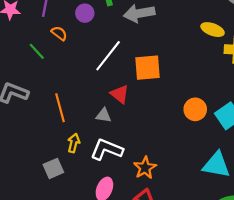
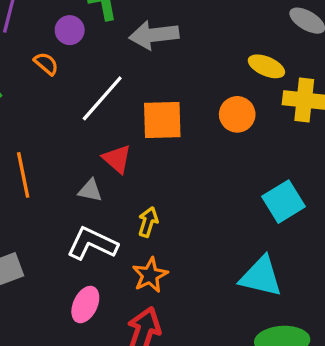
orange semicircle: (59, 33) -> (46, 64), moved
orange circle: (195, 109) -> (237, 114), moved
yellow arrow: (74, 143) -> (148, 222), moved

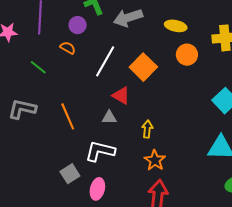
yellow ellipse: (266, 66) -> (176, 26), moved
orange square: (162, 120) -> (143, 67), turned -32
white L-shape: (92, 244) -> (100, 151), moved
pink ellipse: (85, 305) -> (97, 189), moved

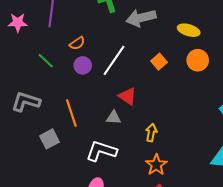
purple circle: (78, 25) -> (83, 65), moved
orange semicircle: (68, 48) -> (77, 43), turned 112
orange square: (143, 67) -> (159, 62), moved, size x0.6
gray square: (70, 174) -> (50, 139), moved

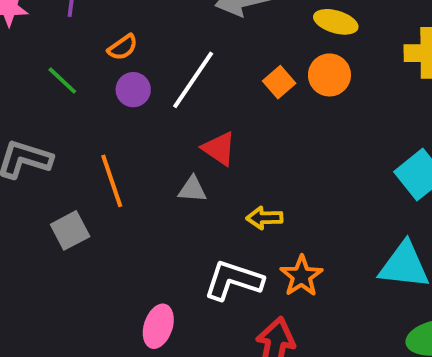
orange circle: (198, 60) -> (329, 75), moved
yellow arrow: (151, 133) -> (265, 218), turned -102
white L-shape: (101, 151) -> (233, 280), moved
orange star: (156, 165) -> (301, 276), moved

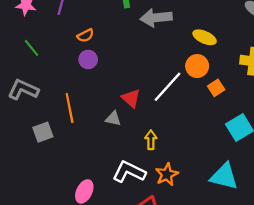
white line: (193, 80) -> (167, 87), moved
green line: (62, 81) -> (31, 48), moved
orange square: (279, 82) -> (216, 88), moved
yellow arrow: (265, 218) -> (151, 140), turned 84

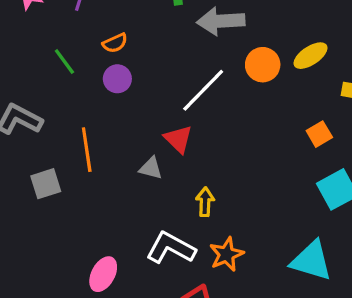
yellow ellipse: (205, 37) -> (311, 56), moved, turned -60
green line: (31, 48) -> (64, 61), moved
orange circle: (197, 66) -> (263, 65), moved
white line: (167, 87) -> (203, 90), moved
orange square: (216, 88) -> (319, 134), moved

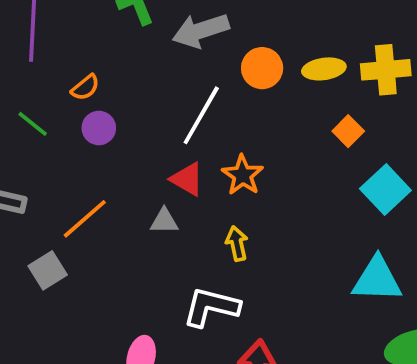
yellow ellipse: (311, 56) -> (324, 69), moved, turned 40
orange line: (87, 150) -> (85, 219), turned 72
orange star: (227, 254) -> (243, 175), moved

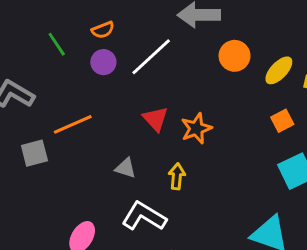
yellow ellipse: (324, 69) -> (279, 70), turned -56
white line: (201, 115) -> (151, 57), moved
gray triangle: (164, 221) -> (126, 168), moved

